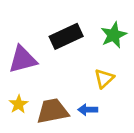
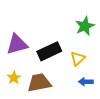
black rectangle: (66, 36) -> (49, 51), moved
blue arrow: (88, 110) -> (86, 82), moved

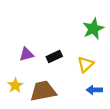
purple triangle: (17, 44) -> (26, 54), moved, size x0.6
black rectangle: (49, 51) -> (54, 57), size x0.6

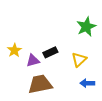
purple triangle: (26, 54) -> (33, 61), moved
yellow star: (15, 86) -> (14, 50), moved

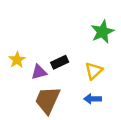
blue arrow: (87, 83) -> (93, 99), moved
brown trapezoid: (40, 84) -> (47, 100), turned -55

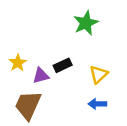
green star: (102, 32) -> (86, 23), moved
brown trapezoid: (47, 100) -> (28, 105), moved

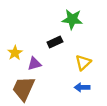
green star: (86, 23) -> (72, 19), turned 30
black rectangle: (63, 65) -> (55, 42), moved

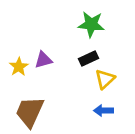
black rectangle: (55, 42) -> (88, 59), moved
purple triangle: (34, 64) -> (43, 60), moved

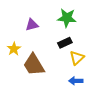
purple triangle: (43, 60) -> (32, 25), moved
brown trapezoid: (30, 112) -> (34, 65), moved, turned -55

